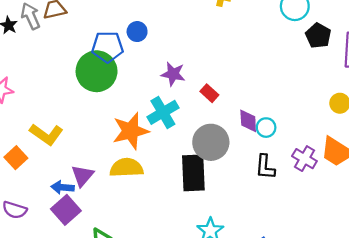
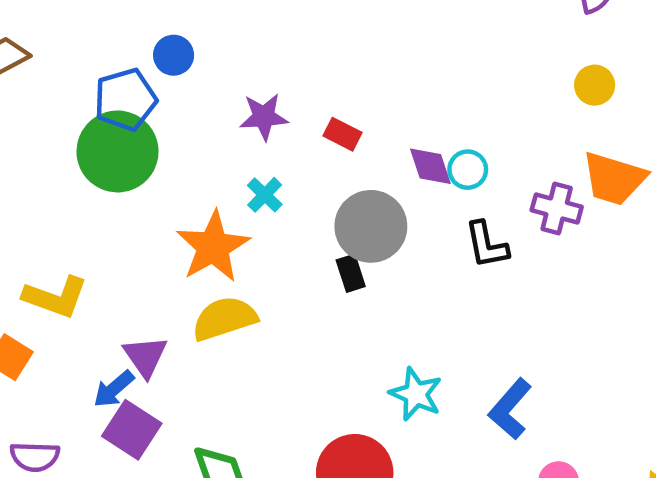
cyan cross: (163, 112) -> (265, 195), size x0.6
black rectangle: (193, 173) -> (351, 273), moved, size x0.5
blue arrow: (63, 187) -> (114, 389), turned -30

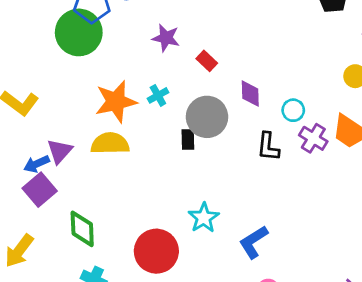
cyan circle: (468, 170) -> (293, 110), moved
cyan cross: (265, 195) -> (158, 95), moved

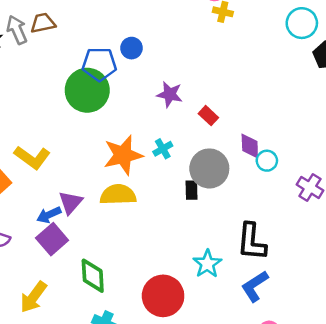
cyan circle: (293, 110) -> (267, 161), moved
black L-shape: (268, 147) -> (252, 242), moved, size x1.4

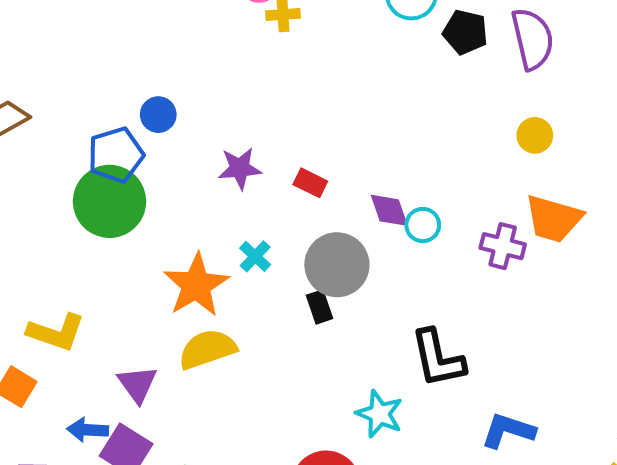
blue arrow: (49, 215) -> (88, 430), moved, turned 45
blue L-shape: (255, 286) -> (508, 431), moved, turned 68

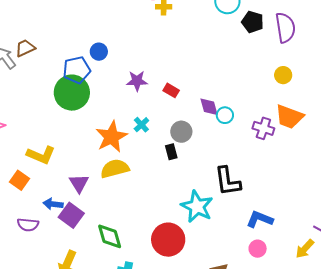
gray circle: (337, 265) -> (181, 132), size x0.7
cyan star: (379, 414) -> (197, 206), size x1.4

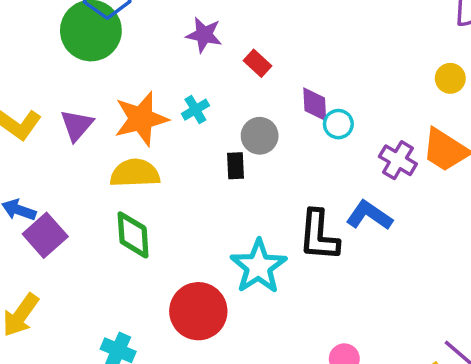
purple triangle: (79, 183) -> (77, 125), moved
blue L-shape: (260, 219) -> (369, 215), moved
green diamond: (110, 236) -> (133, 235), moved

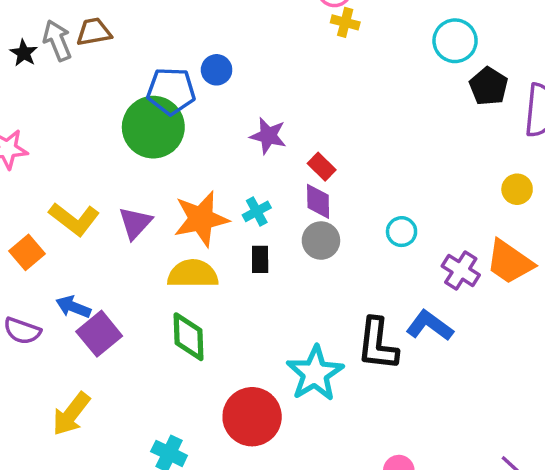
purple diamond: (315, 104) -> (318, 201), moved
black rectangle: (236, 166) -> (260, 259), moved

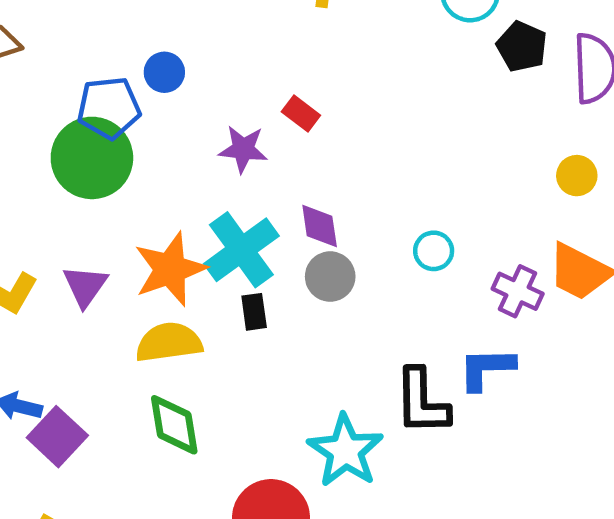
red rectangle: (322, 167) -> (301, 114), moved
cyan cross: (257, 211) -> (241, 250), size x2.0
blue L-shape: (430, 326) -> (486, 368), turned -30

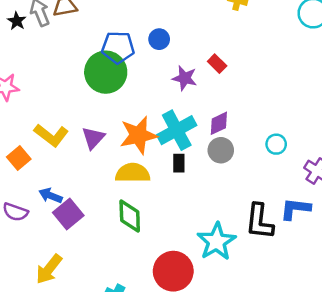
blue circle: (164, 72) -> (159, 39), moved
purple diamond: (320, 226) -> (219, 123), turned 65

